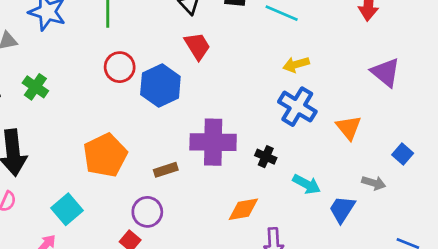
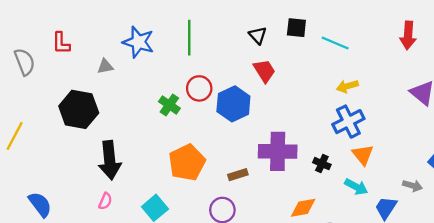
green cross: (35, 87) -> (169, 105), moved
blue cross: (297, 107) -> (348, 122), turned 32
orange triangle: (349, 128) -> (363, 155), moved

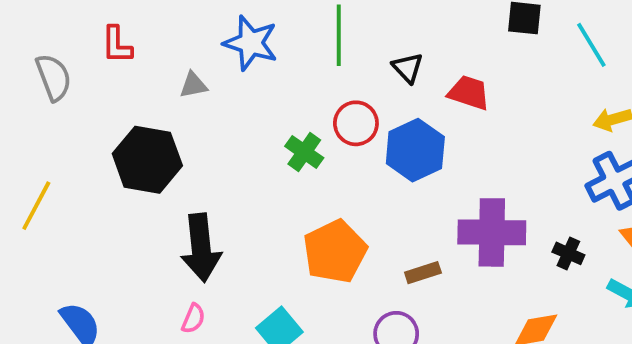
black triangle: (258, 35) -> (408, 68), moved
cyan line: (335, 43) -> (591, 45), turned 36
red trapezoid: (264, 71) -> (469, 93), turned -40

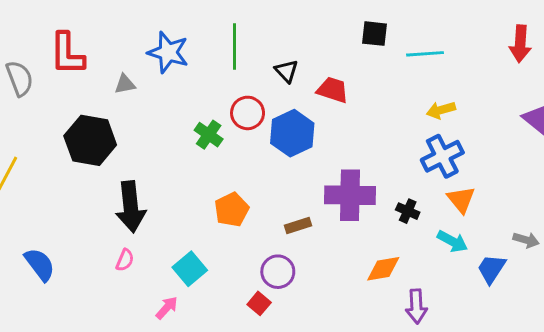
red L-shape: (117, 45) -> (67, 54), size x1.5
cyan line: (591, 45) -> (425, 54), turned -63
orange pentagon: (335, 252) -> (232, 210), size x0.7

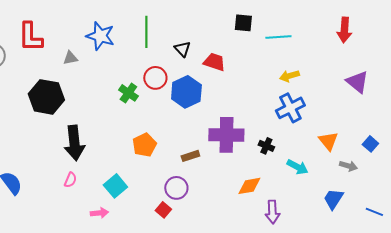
orange triangle: (461, 200) -> (328, 141), moved
blue trapezoid: (491, 269) -> (333, 199), moved
pink arrow: (167, 308) -> (99, 213), turned 42

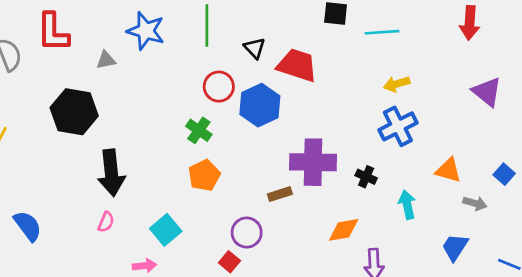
red trapezoid: (214, 62) -> (297, 65), size x1.4
green cross: (128, 93) -> (199, 130), moved
orange triangle: (328, 141) -> (448, 170), turned -35
brown rectangle: (190, 156) -> (280, 194), moved
cyan arrow: (297, 167) -> (407, 205), turned -130

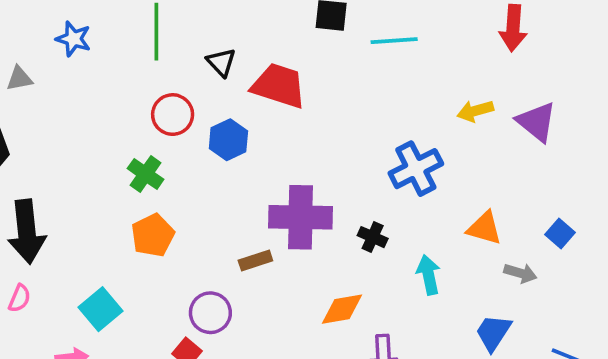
blue star: (146, 31) -> (73, 39), size x0.7
yellow arrow: (397, 84) -> (475, 111), moved
blue hexagon: (260, 105) -> (228, 140), size x0.7

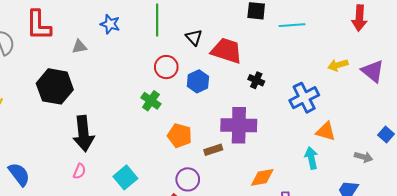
orange triangle: (484, 228) -> (326, 131), moved
orange pentagon: (153, 235) -> (180, 136), moved, turned -30
black cross: (373, 237) -> (256, 80), moved

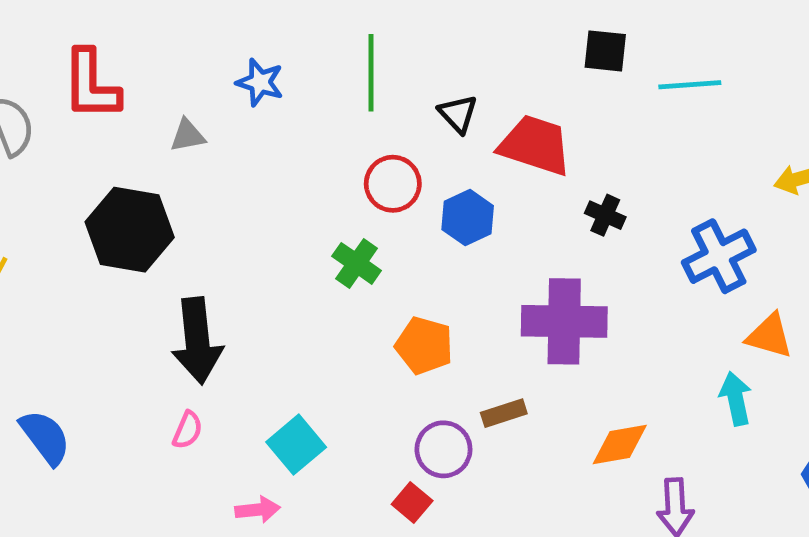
brown rectangle: (213, 150) -> (504, 413), moved

